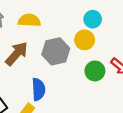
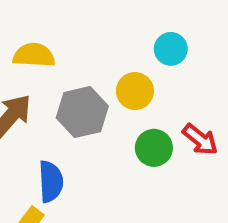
cyan circle: (93, 19) -> (171, 49), moved

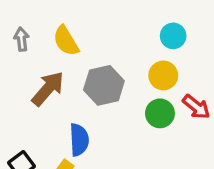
yellow semicircle: (34, 55) -> (66, 41), turned -124
yellow circle: (135, 91) -> (163, 75), moved

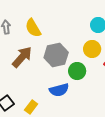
green circle: (160, 113) -> (77, 71), moved
blue semicircle: (79, 140) -> (59, 90), moved, turned 78

